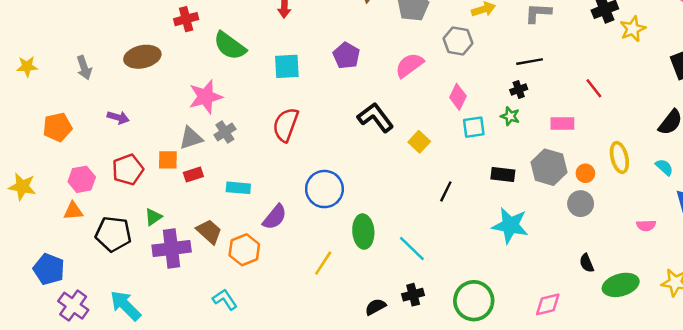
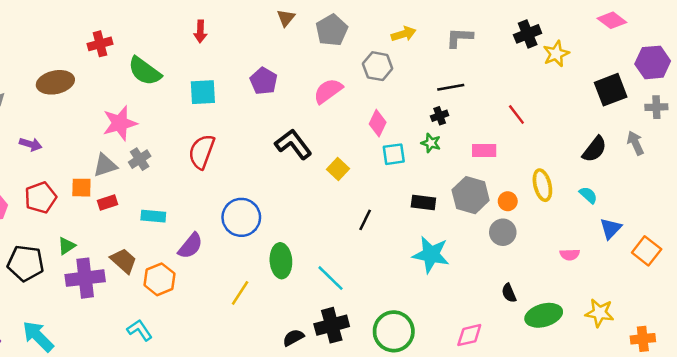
black cross: (413, 295) -> (332, 325), size x1.5

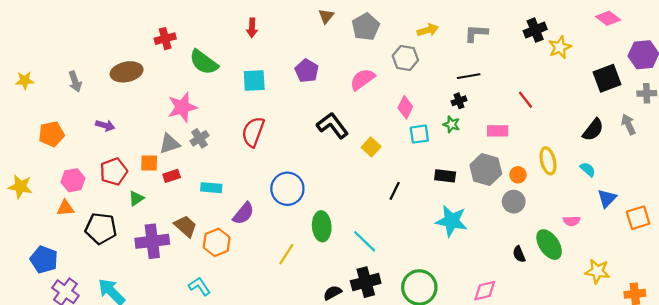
green triangle: (67, 246) -> (136, 198), moved
orange square: (647, 251) -> (638, 218), turned 35
green ellipse: (544, 315) -> (549, 245), moved, turned 72

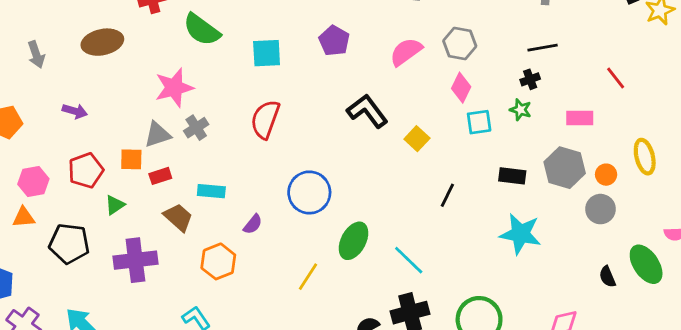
gray hexagon: (405, 58) -> (460, 43), moved
purple semicircle: (243, 213) -> (253, 224), size x0.7
brown trapezoid: (186, 226) -> (178, 217), moved
green ellipse: (322, 226) -> (353, 241), turned 32

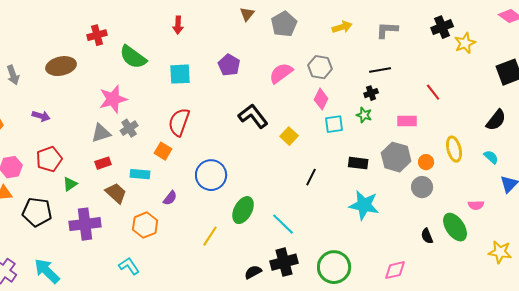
orange square: (131, 159) -> (163, 151), moved, turned 30

